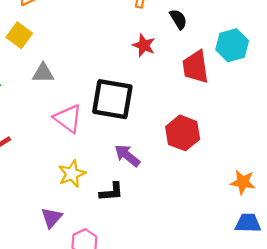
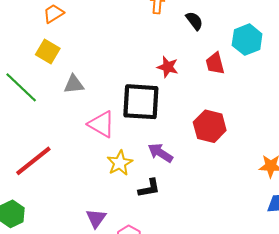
red star: (144, 45) -> (168, 67), moved
red trapezoid: (195, 67) -> (215, 63), size x0.7
yellow star: (72, 174) -> (120, 163), moved

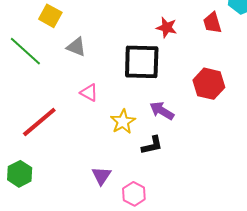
gray triangle: (74, 84) -> (76, 47), turned 30
pink triangle: (102, 124) -> (89, 93), moved, size x0.7

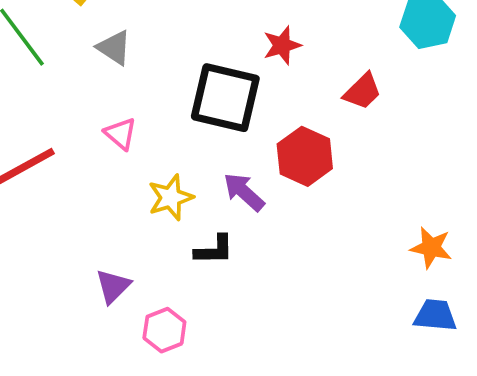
red trapezoid: (212, 23) -> (362, 91), moved, turned -130
red star: (167, 28) -> (282, 45), turned 30
red hexagon: (209, 84) -> (305, 156), moved

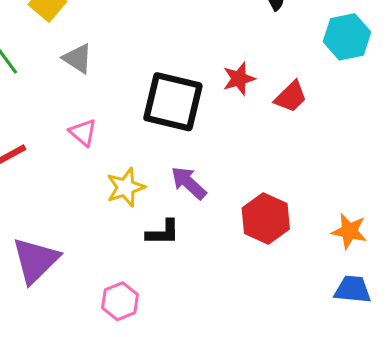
red star: (282, 45) -> (239, 79), moved
red hexagon: (305, 156) -> (266, 219), moved
purple triangle: (113, 286) -> (35, 260), moved, size x1.6

